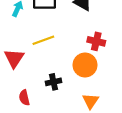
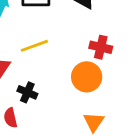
black cross: (54, 82) -> (27, 92), moved, turned 35

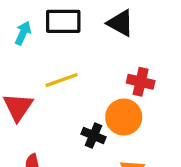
black cross: (27, 92) -> (94, 136), moved

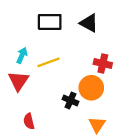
cyan arrow: (23, 33) -> (22, 55), moved

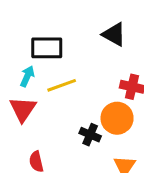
black rectangle: (50, 22) -> (47, 48), moved

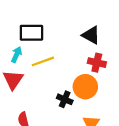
black triangle: (114, 34) -> (91, 35), moved

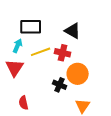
black triangle: (91, 35) -> (73, 31), moved
red cross: (97, 63) -> (63, 53), moved

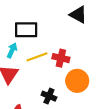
black triangle: (73, 31) -> (78, 15), moved
black cross: (60, 85) -> (49, 96), moved

